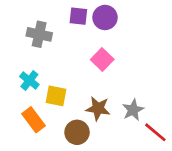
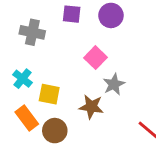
purple circle: (105, 17) -> (111, 15), moved
gray star: (133, 110) -> (114, 84), moved
brown circle: (77, 132) -> (55, 131), moved

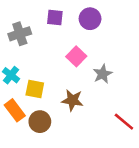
gray cross: (32, 32) -> (20, 34), turned -30
gray star: (114, 84) -> (103, 74), moved

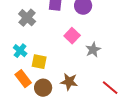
gray cross: (20, 34) -> (27, 18), turned -30
brown star: (72, 100) -> (69, 82), moved

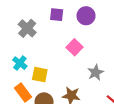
gray star: (93, 50) -> (95, 72), moved

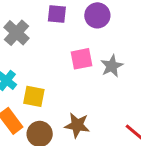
pink square: (74, 47) -> (81, 59), turned 35
gray star: (95, 72) -> (112, 66), moved

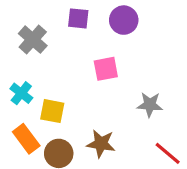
gray star: (112, 66) -> (150, 105), moved, turned 30

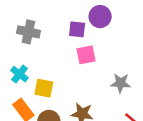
purple square: (78, 18) -> (77, 29), moved
gray cross: (33, 40) -> (28, 32), turned -30

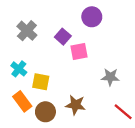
purple square: (77, 29) -> (63, 37), moved, turned 35
gray cross: (28, 32) -> (27, 31), turned 30

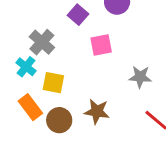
gray cross: (27, 31) -> (42, 42), moved
purple square: (63, 37) -> (78, 15), moved

